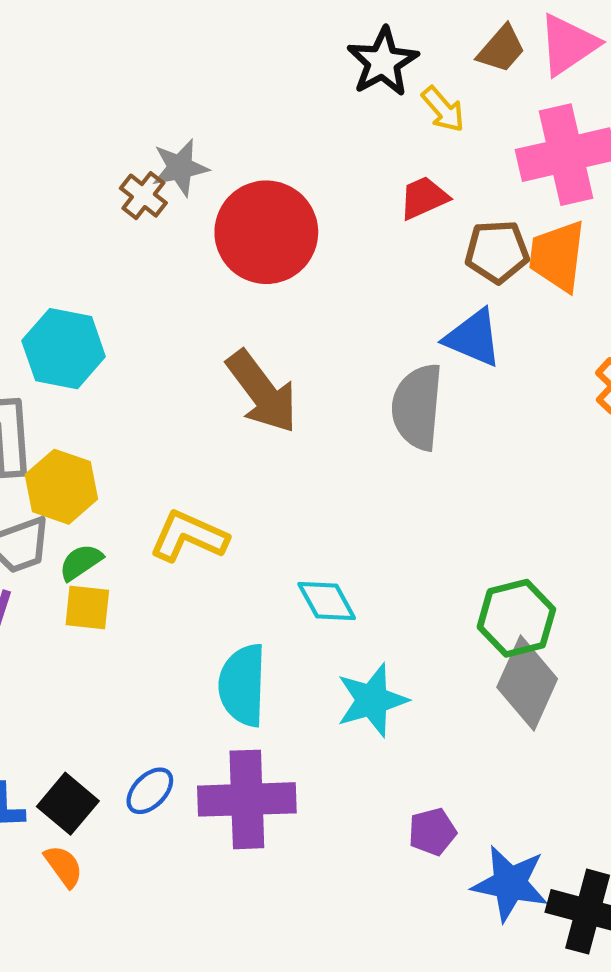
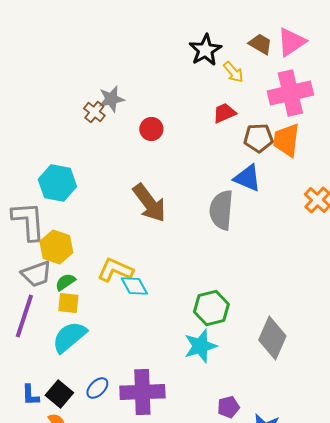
brown trapezoid: (501, 49) -> (260, 44), turned -100
red circle: (266, 232) -> (151, 129), size x0.5
cyan diamond: (327, 601) -> (134, 286), moved
green hexagon: (516, 618) -> (211, 308), moved
cyan semicircle: (243, 685) -> (69, 337), moved, turned 48

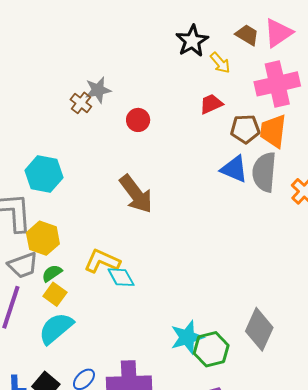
gray semicircle: (221, 210) -> (264, 172), moved
yellow square: (68, 303) -> (55, 294), turned 30
green hexagon: (211, 308) -> (211, 349), moved

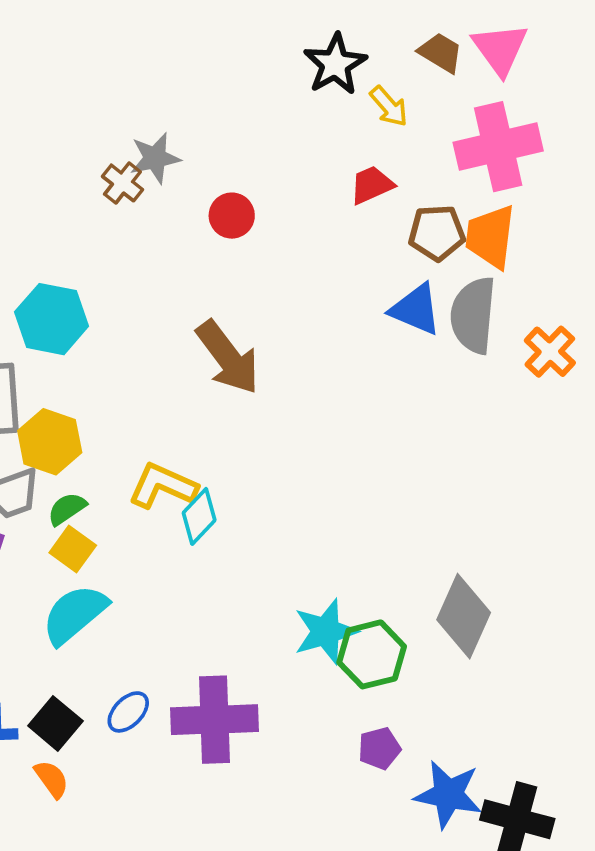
pink triangle: (278, 33) -> (500, 49), turned -32
cyan diamond: (121, 277) -> (199, 516), turned 72

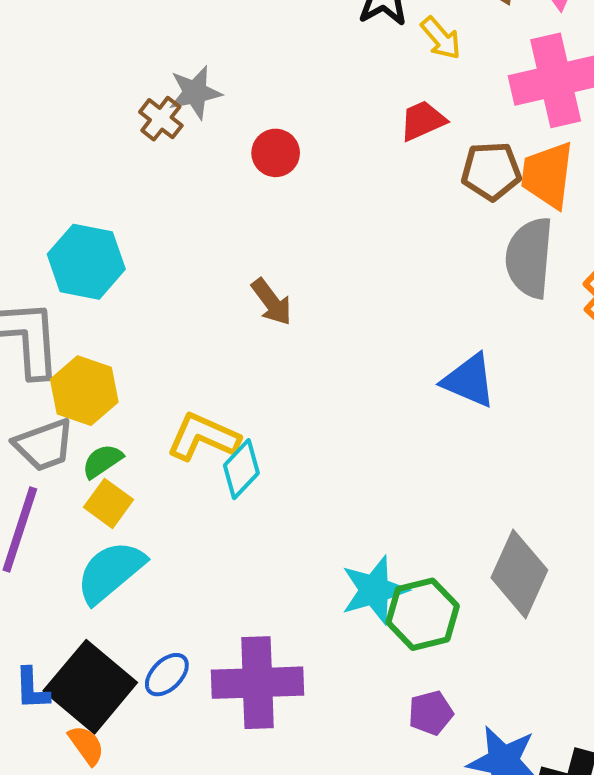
blue triangle: (416, 309) -> (469, 381), moved
brown arrow: (228, 357) -> (272, 302), size x0.6
black square: (55, 723) -> (90, 687), size x1.6

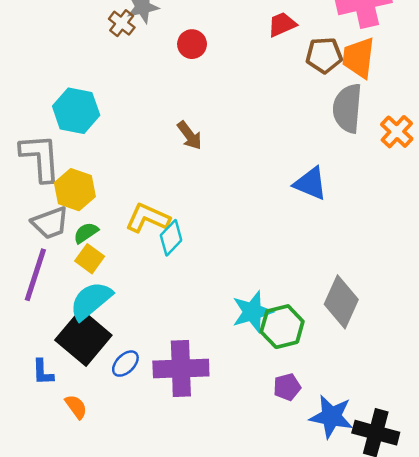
black square: (90, 687) -> (83, 338), moved

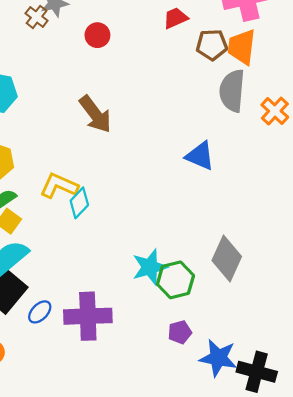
brown arrow: (190, 135) -> (95, 114), size x1.5

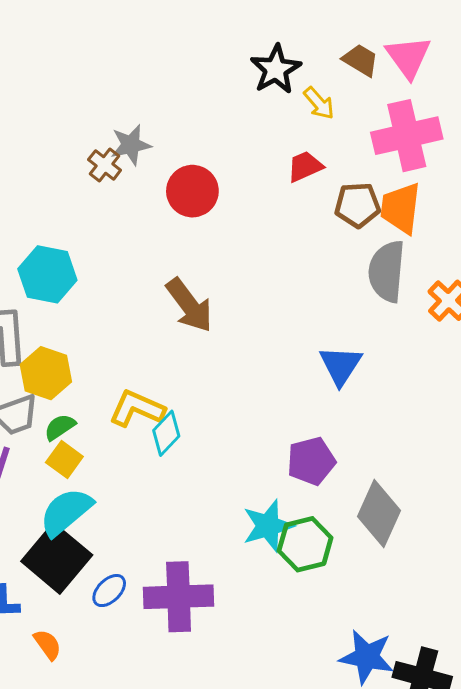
red circle: (97, 35) -> (192, 191), size x1.4
blue triangle: (200, 156) -> (340, 365), turned 40
purple pentagon: (180, 332) -> (311, 461), moved, size x1.4

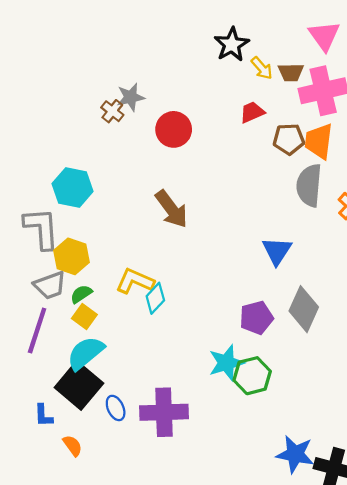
brown trapezoid: (361, 60) -> (291, 72), moved, turned 148
gray diamond: (379, 513) -> (304, 309), moved
blue ellipse: (109, 591) -> (116, 408), turned -70

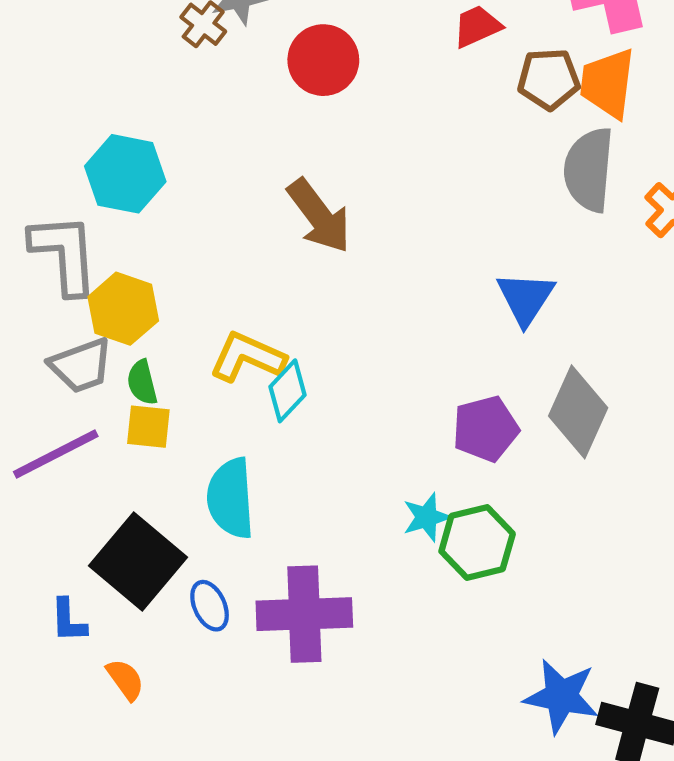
green semicircle: (81, 294) -> (142, 382), turned -70
yellow square: (84, 317) -> (148, 427), turned -30
purple line: (37, 331) -> (56, 454), turned 45
cyan semicircle: (85, 353) -> (231, 498), moved, turned -54
cyan star: (226, 363) -> (427, 517), size x0.7

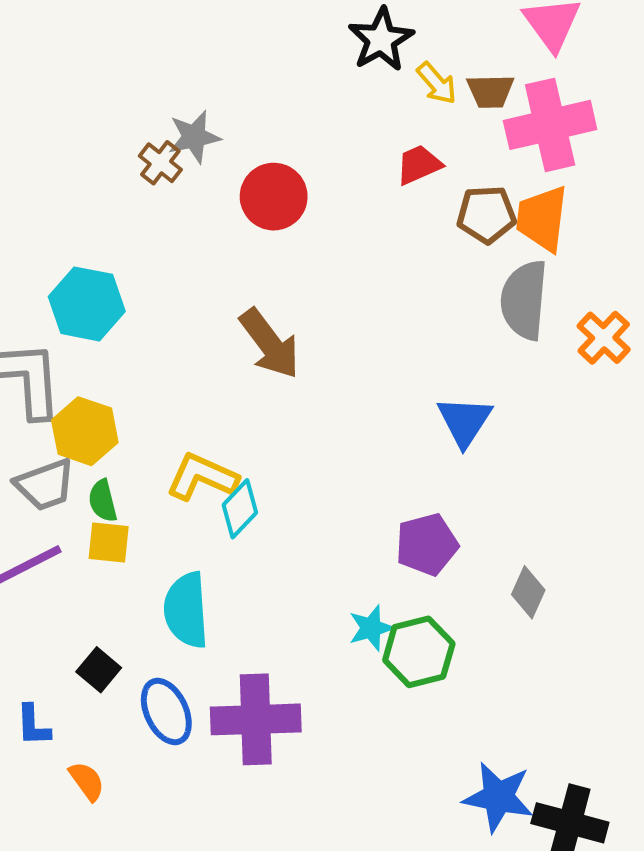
gray diamond: (578, 412) -> (528, 592), moved, size x0.6
black square: (138, 561) -> (99, 670), size x0.5
blue ellipse: (210, 606) -> (166, 712), size x1.4

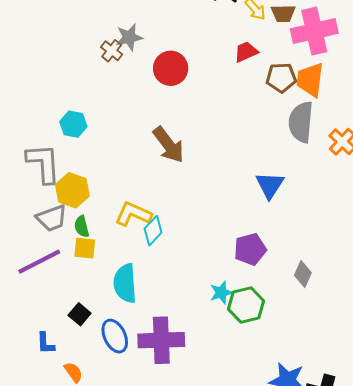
cyan hexagon: (87, 304) -> (73, 124), size x0.7

